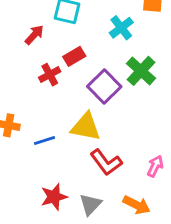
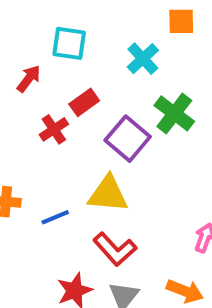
red L-shape: (106, 162) -> (115, 249), moved

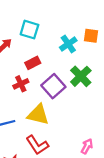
orange square: (181, 21) -> (91, 36), moved
red cross: (54, 129) -> (21, 84), moved

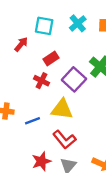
cyan cross: (68, 44) -> (78, 23), moved
red cross: (21, 84) -> (41, 81), turned -32

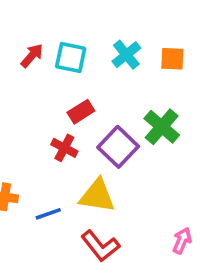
red arrow: (21, 44) -> (32, 56), moved

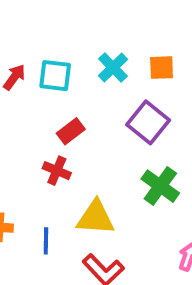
green cross: (162, 127) -> (160, 186), moved
purple square: (118, 147) -> (148, 122), moved
blue line: (48, 214) -> (46, 241), turned -65

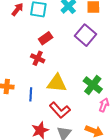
green cross: (160, 186) -> (93, 85), moved

